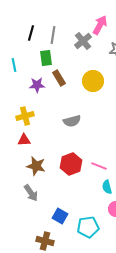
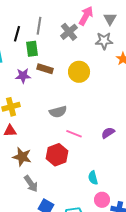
black line: (31, 33) -> (17, 34), moved
brown rectangle: (59, 78) -> (45, 69), turned -42
pink line: (99, 166) -> (74, 134), moved
gray arrow: (31, 193) -> (31, 184), moved

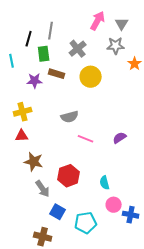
gray cross: (69, 32) -> (78, 49), moved
red hexagon: (57, 155) -> (69, 176), moved

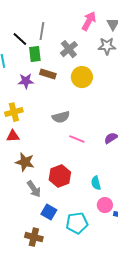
black line: (29, 39) -> (20, 39), turned -63

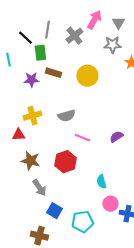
gray cross: (69, 49) -> (74, 36), moved
yellow cross: (14, 112) -> (32, 116), moved
red hexagon: (60, 176) -> (65, 162), moved

